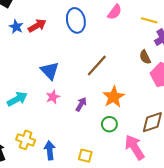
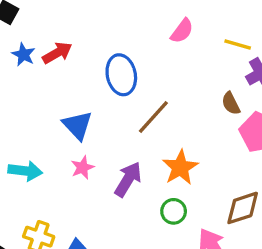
blue ellipse: (76, 20) -> (121, 75), moved
cyan arrow: (17, 99) -> (25, 171), turned 36
purple arrow: (81, 104) -> (128, 179), size x1.5

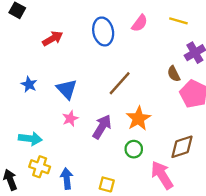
yellow line: (238, 44) -> (178, 21), moved
blue star: (23, 55) -> (29, 84), moved
blue ellipse: (121, 75) -> (103, 31), moved
cyan arrow: (25, 171) -> (30, 139), moved

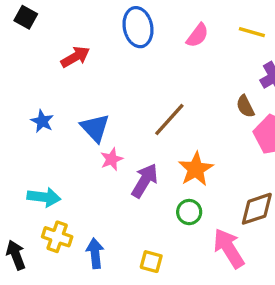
blue ellipse: (103, 31) -> (138, 27), moved
pink star: (70, 119) -> (112, 159), moved

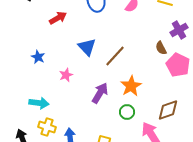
blue triangle: (95, 128) -> (87, 47), moved
pink star: (112, 159) -> (66, 75), moved

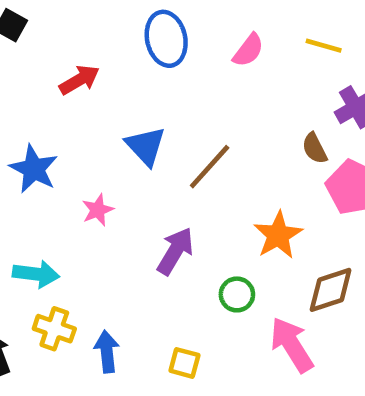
blue star: (38, 57) -> (34, 169), size x1.5
orange star: (131, 86) -> (278, 235), moved

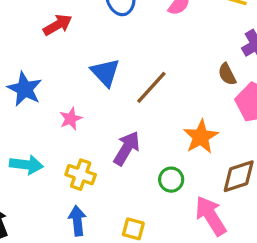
yellow cross: (54, 329) -> (81, 175), moved

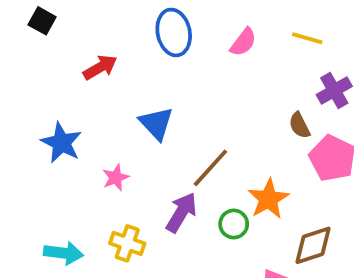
brown line: (151, 87) -> (210, 168), moved
cyan arrow: (26, 165) -> (63, 253), moved
green circle: (171, 180) -> (234, 224), moved

